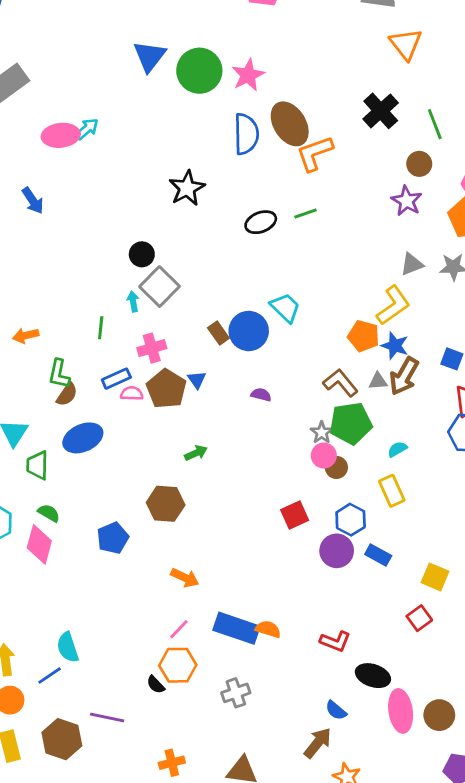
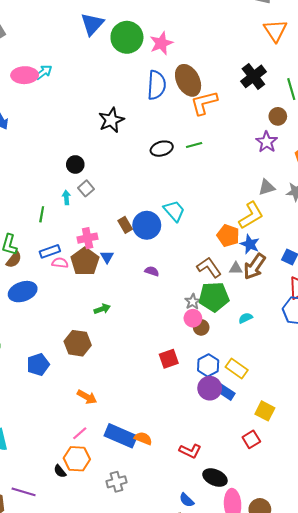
gray square: (159, 287) -> (86, 188), size x0.6
pink cross: (152, 348) -> (88, 238), moved
yellow rectangle: (392, 491) -> (237, 369), moved, turned -35
purple circle: (337, 551) -> (210, 388), moved

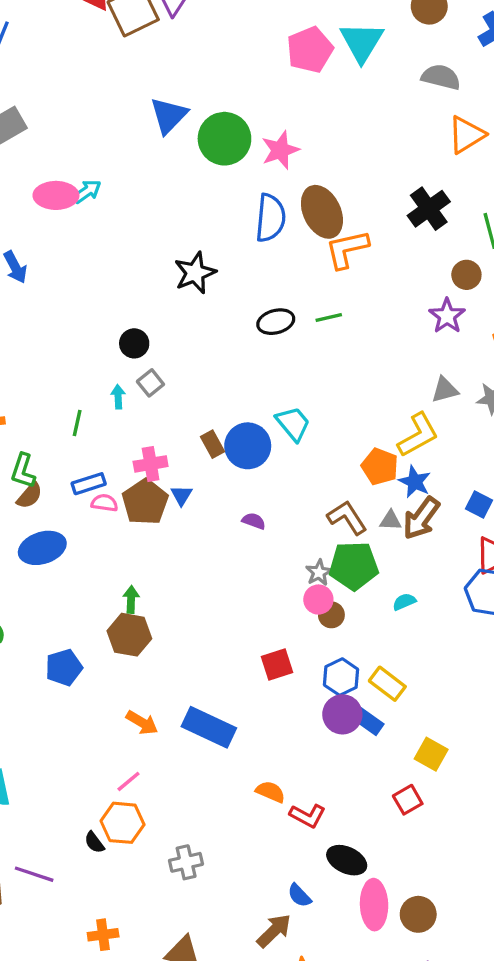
orange triangle: (275, 30) -> (466, 135), turned 30
green arrow: (102, 309) -> (131, 600), moved, turned -70
blue rectangle: (121, 436) -> (209, 727), moved
orange semicircle: (143, 438) -> (270, 792), moved

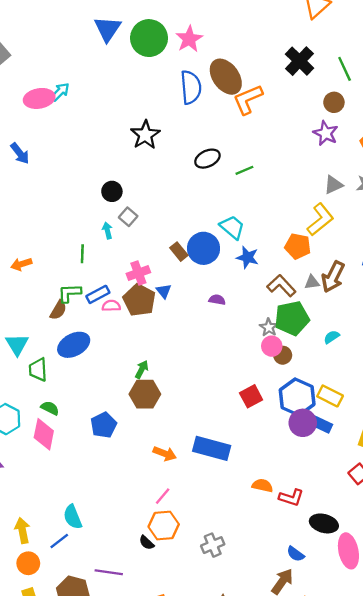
green line: (329, 317) -> (244, 170), moved
green L-shape: (23, 471) -> (70, 293), moved, turned 80
blue star: (415, 482) -> (247, 257), moved
green arrow: (131, 600) -> (142, 370), turned 36
blue hexagon: (341, 677) -> (297, 397), size x1.4

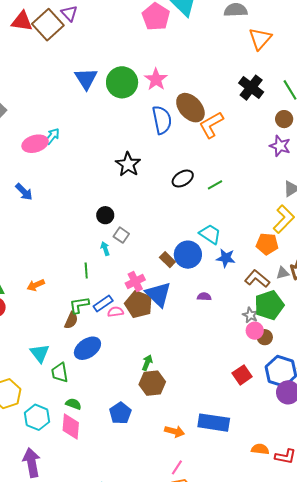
blue triangle: (164, 291) -> (158, 294), size x2.0

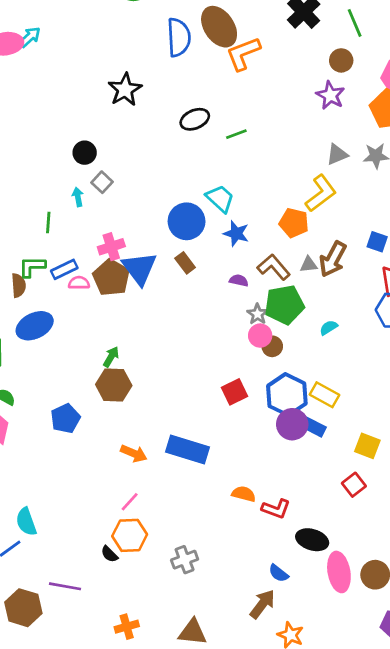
brown rectangle: (167, 260) -> (185, 263), moved
purple semicircle: (204, 297) -> (239, 280), moved
brown semicircle: (71, 320) -> (19, 285), turned -36

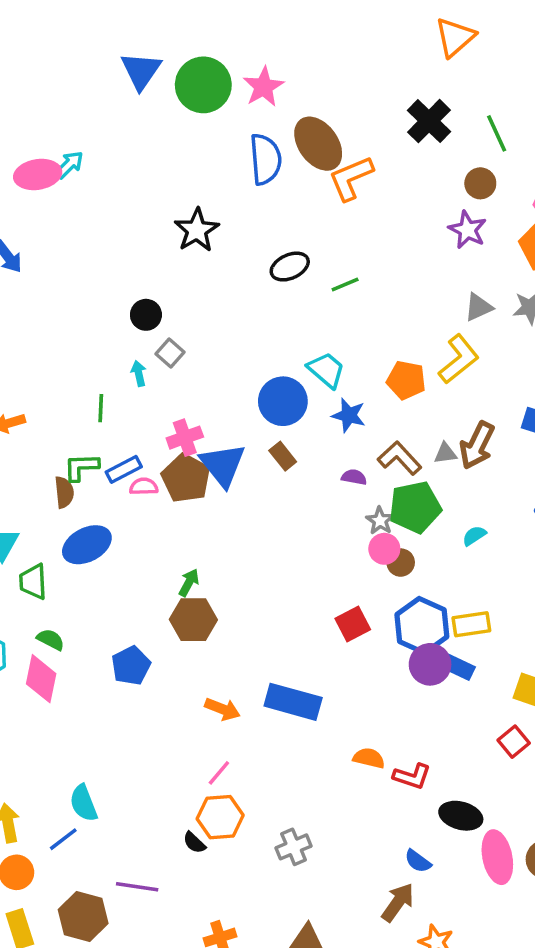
orange pentagon: (294, 223) -> (406, 380), moved
yellow rectangle: (324, 395) -> (471, 624), turned -36

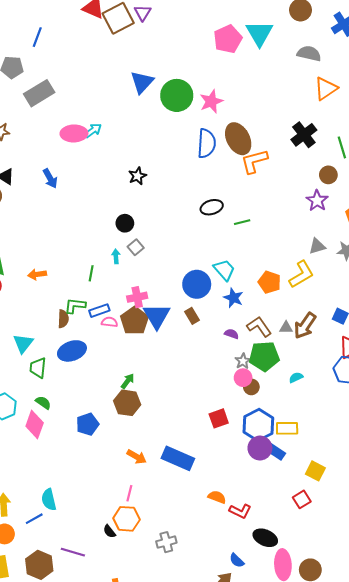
black star: (197, 230) -> (138, 176), moved, size x0.7
pink line: (219, 773) -> (129, 493), turned -35

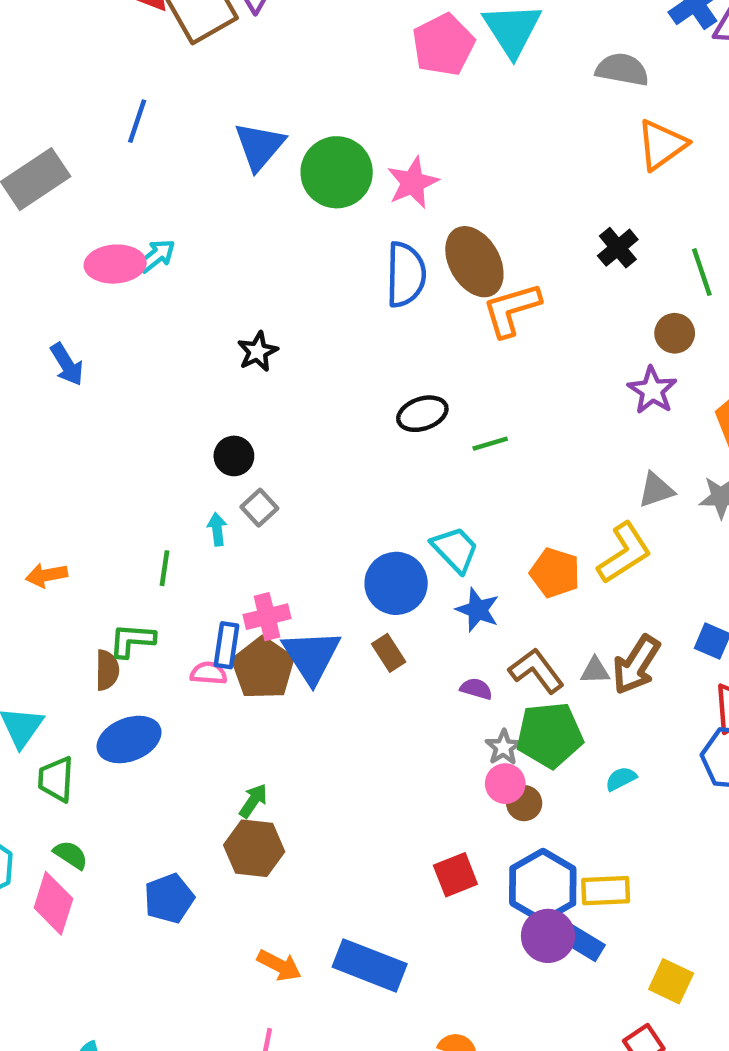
blue line: (37, 37) -> (137, 121), moved
black cross: (304, 135) -> (618, 248), size x0.7
blue rectangle: (99, 311) -> (226, 645), moved, turned -60

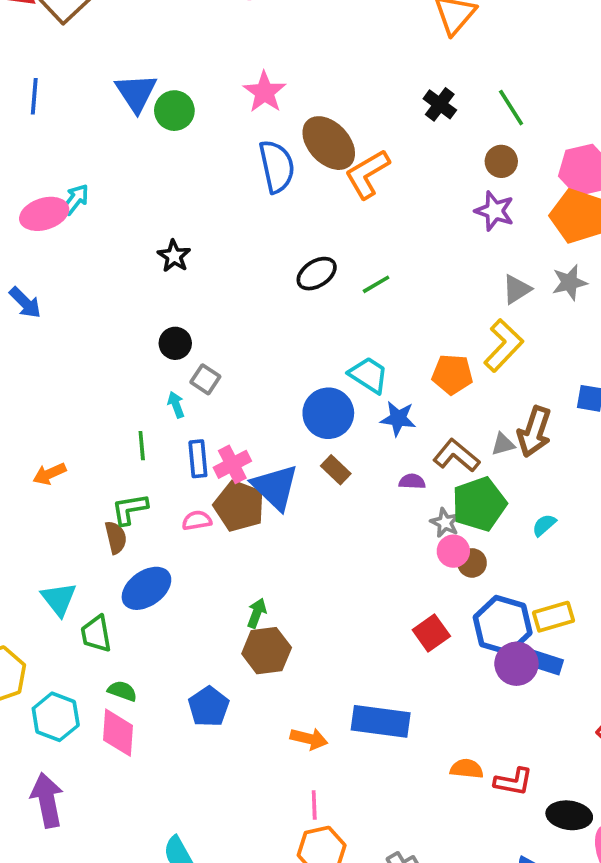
green circle: (337, 172) -> (174, 111), moved, size x0.7
blue rectangle: (226, 645) -> (198, 459), moved

